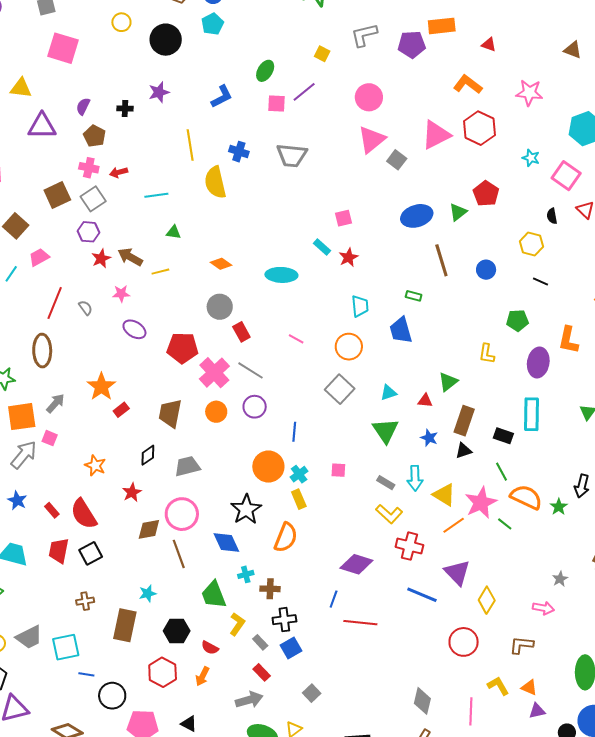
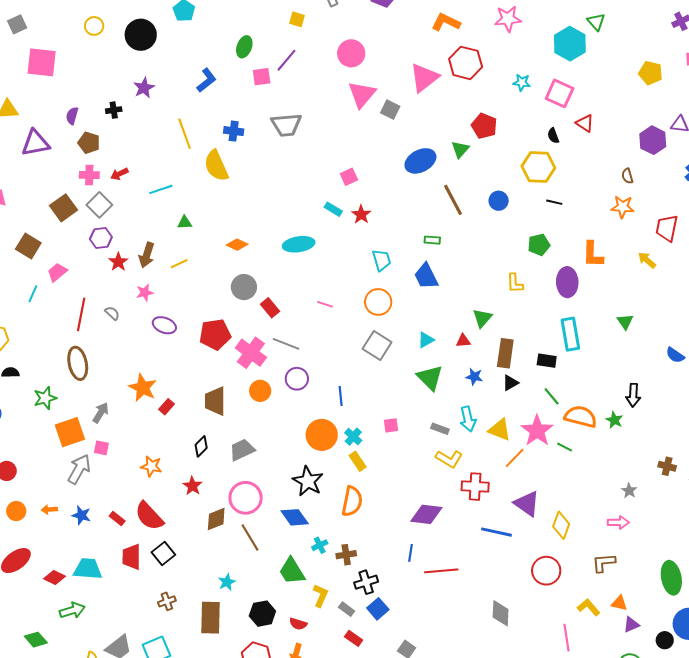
yellow hexagon: (531, 244) -> (538, 167), size x1.4
brown arrow: (130, 257) -> (147, 255), turned -90
gray diamond: (422, 701) -> (501, 613), moved

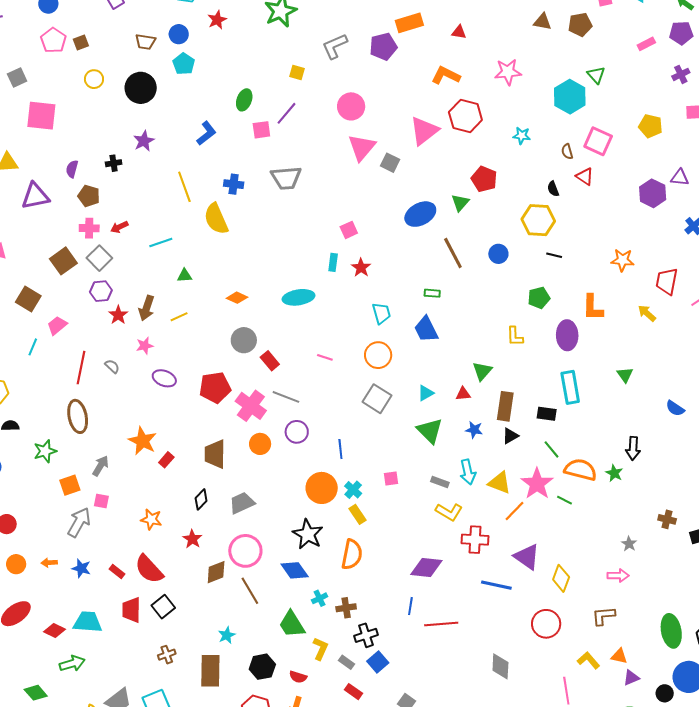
pink square: (560, 93) -> (598, 141), moved
brown semicircle: (627, 176) -> (567, 152), moved
cyan rectangle: (333, 209) -> (333, 262), turned 66
orange square: (70, 432) -> (70, 485), size x0.7

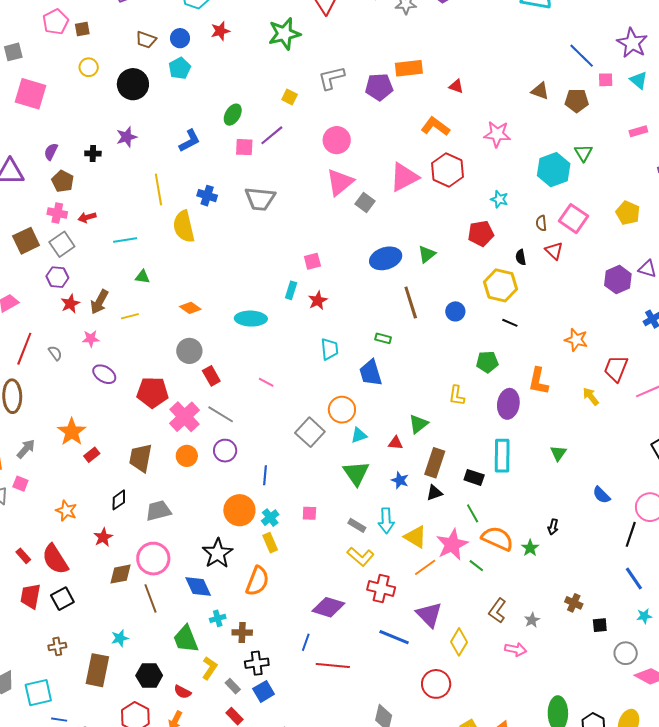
red pentagon: (484, 179) -> (481, 233), moved, turned 30
orange circle: (378, 355) -> (342, 410), moved
black arrow: (633, 448) -> (553, 527), size x0.7
brown L-shape: (604, 616) -> (497, 611), moved, turned -60

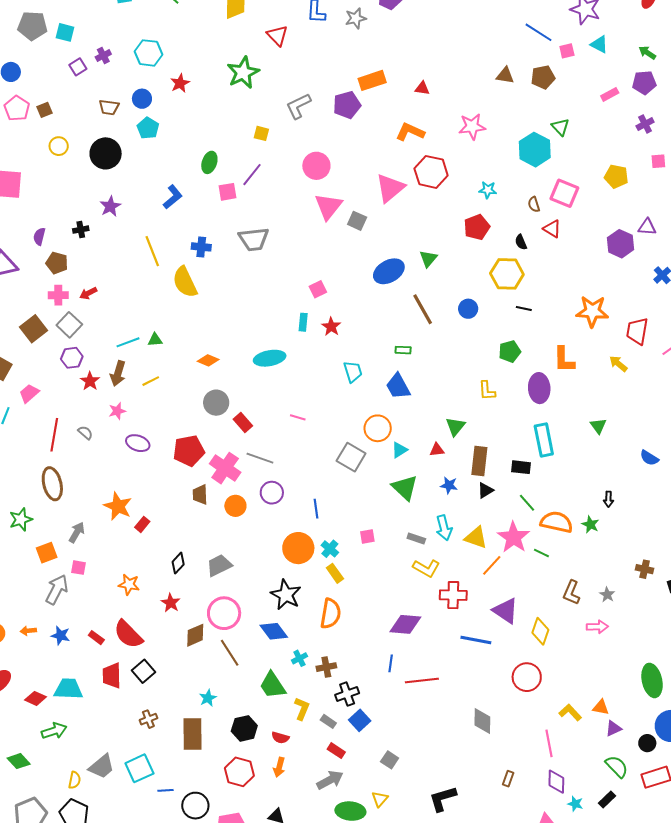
cyan line: (125, 240) -> (128, 342), moved
orange star: (576, 340) -> (592, 311), size x1.4
brown trapezoid: (141, 458) -> (200, 495), moved, size x0.7

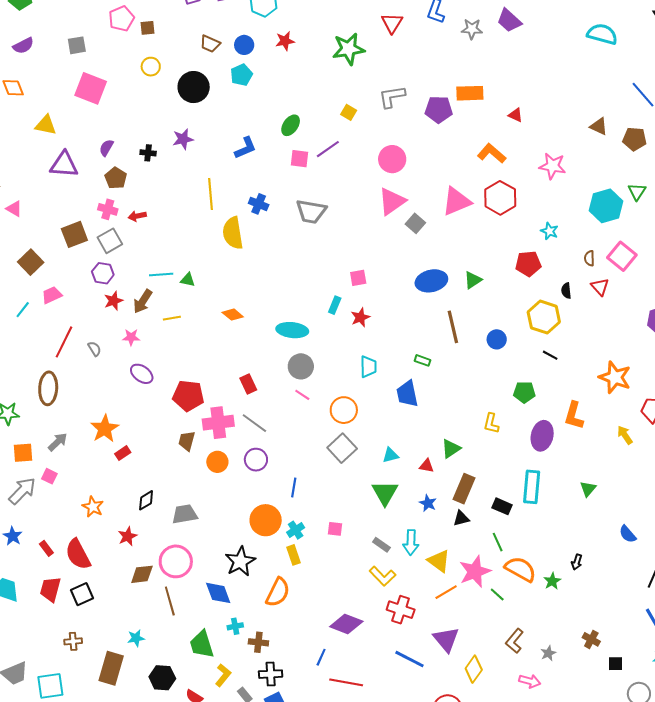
gray circle: (216, 403) -> (301, 366), moved
orange circle: (378, 428) -> (344, 410), moved
pink cross: (225, 468) -> (218, 423), turned 32

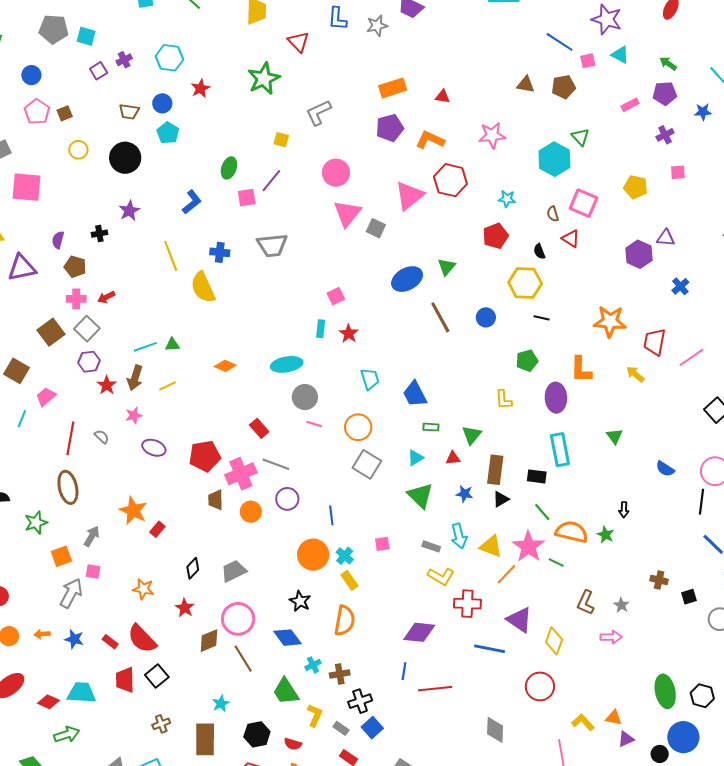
purple pentagon: (439, 109) -> (390, 128), moved
green rectangle: (423, 360) -> (431, 427), moved
black star: (240, 561) -> (300, 601), size x0.7

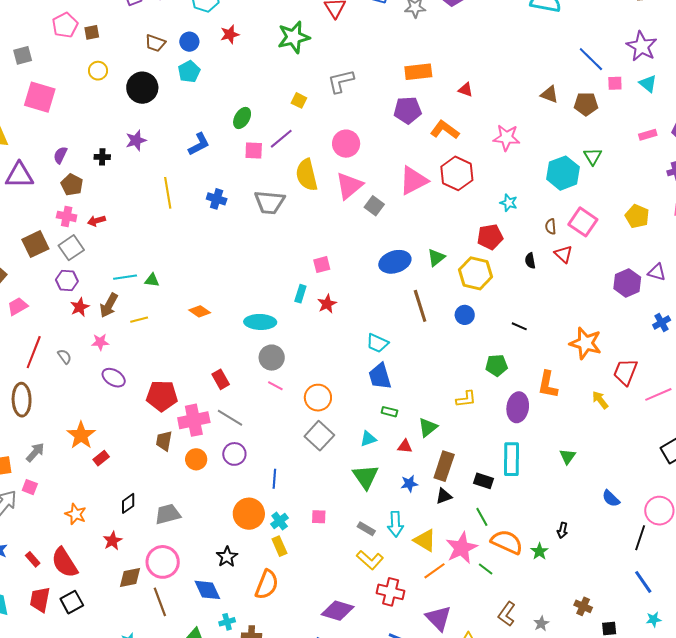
yellow hexagon: (525, 283) -> (476, 273), moved
yellow semicircle: (203, 287) -> (307, 175), moved
cyan trapezoid: (370, 379) -> (377, 343), moved, turned 120
yellow L-shape: (504, 400) -> (466, 399), turned -105
blue star: (465, 494) -> (409, 484), turned -30

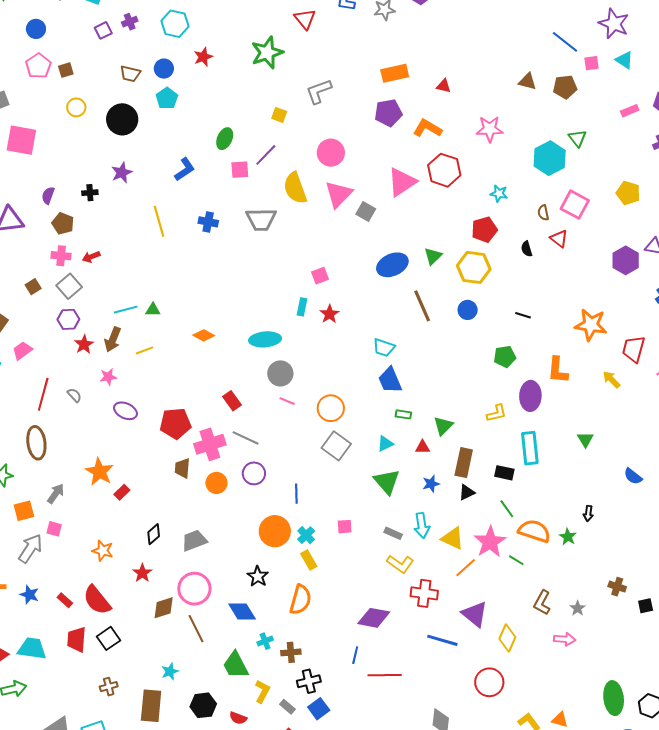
brown square: (35, 244) -> (33, 287), size x0.6
yellow L-shape: (466, 399) -> (496, 413), moved

